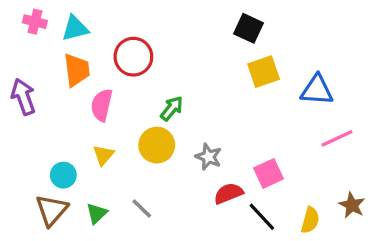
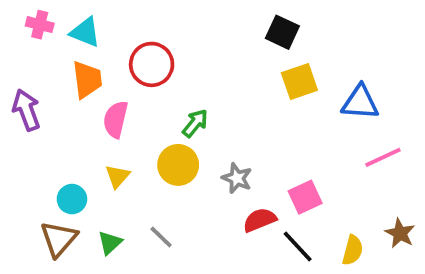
cyan triangle: (75, 28) -> (85, 32), turned 36

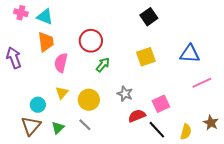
black square: (282, 32) -> (149, 17), turned 30
red circle: (152, 64) -> (91, 41), moved
yellow square: (299, 81) -> (146, 57), moved
yellow circle: (178, 165) -> (89, 100), moved

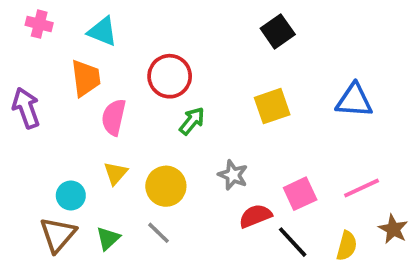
cyan triangle: (45, 17) -> (103, 31), moved
pink line: (202, 83) -> (362, 188), moved

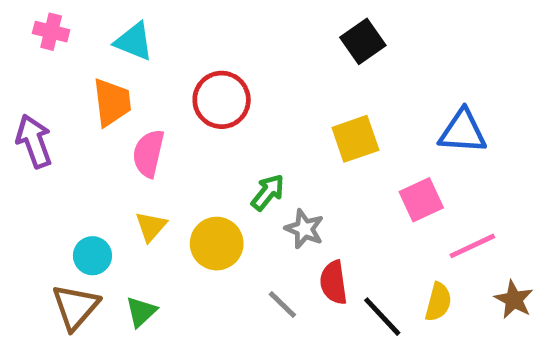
green arrow: (192, 121) -> (268, 192), moved
pink square: (300, 194) -> (421, 200), moved
red semicircle: (255, 216) -> (334, 282), turned -76
gray line: (158, 233) -> (282, 304), moved
yellow semicircle: (347, 246) -> (438, 302), moved

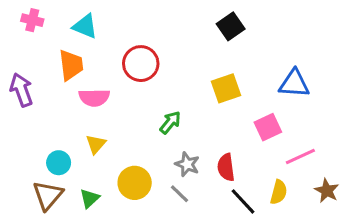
pink semicircle: (148, 153) -> (94, 98), turned -104
gray star: (304, 229) -> (187, 164), moved
yellow circle: (217, 244) -> (135, 183), moved
red semicircle: (334, 282) -> (226, 167), moved

